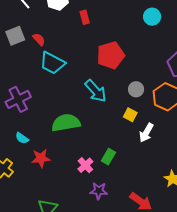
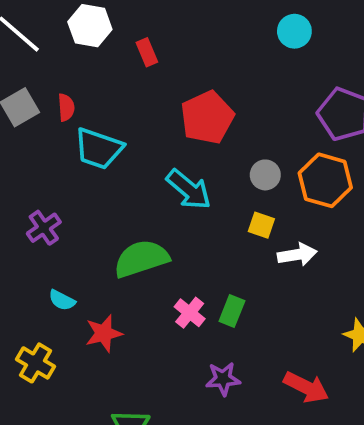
cyan circle: (152, 17) -> (294, 31), moved
red semicircle: (39, 39) -> (66, 107), turned 48
purple cross: (18, 99) -> (44, 228), size x0.7
white arrow: (146, 133) -> (297, 255), turned -120
pink cross: (85, 165) -> (190, 313), moved

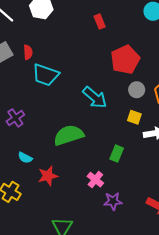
red rectangle: (147, 52) -> (100, 21), moved
red pentagon: (207, 117) -> (125, 60), moved
green rectangle: (232, 311) -> (117, 154), moved
pink cross: (190, 313) -> (95, 180), moved

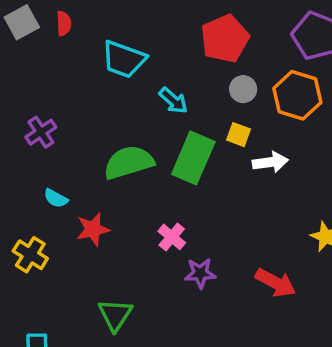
cyan trapezoid: (46, 75) -> (124, 59), moved
cyan arrow: (95, 97) -> (173, 101), size x0.7
green rectangle: (117, 154) -> (193, 158), moved, size x1.8

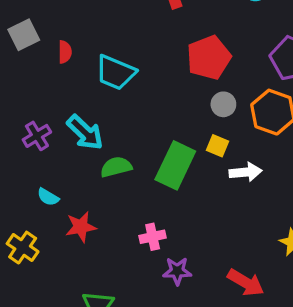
red semicircle: (64, 23) -> (65, 52), moved
cyan arrow: (173, 101) -> (85, 132), moved, size x1.4
green semicircle: (129, 162) -> (116, 167), size x0.7
pink cross: (172, 237) -> (153, 237), turned 35

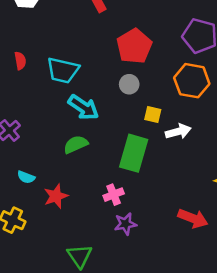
gray circle: (223, 104) -> (129, 84), moved
cyan arrow: (85, 132) -> (83, 107), moved
green rectangle: (175, 165) -> (134, 153), moved
purple star: (177, 271) -> (125, 224), moved

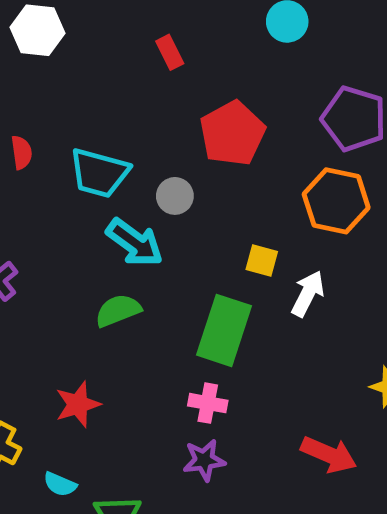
gray circle: (129, 84) -> (175, 196), moved
white arrow: (178, 132) -> (308, 294), turned -50
cyan semicircle: (26, 177) -> (60, 484), moved
pink cross: (114, 195) -> (208, 403), moved, turned 30

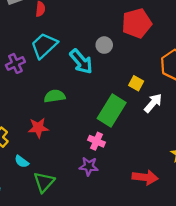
cyan trapezoid: (99, 173) -> (44, 46), moved, turned 108
green semicircle: (118, 311) -> (55, 96), moved
red arrow: (329, 455) -> (145, 177), turned -30

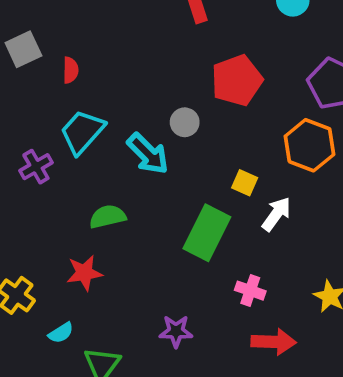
pink cross: (96, 141) -> (250, 291), moved
cyan semicircle: (22, 161) -> (61, 333), turned -64

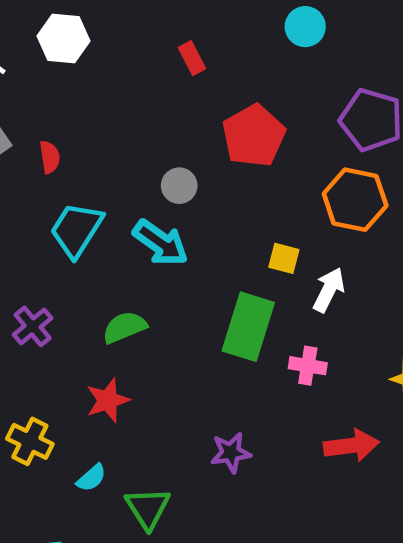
gray circle: (185, 122) -> (179, 186), moved
purple cross: (36, 167) -> (33, 326), moved
pink cross: (250, 291) -> (308, 366), moved

